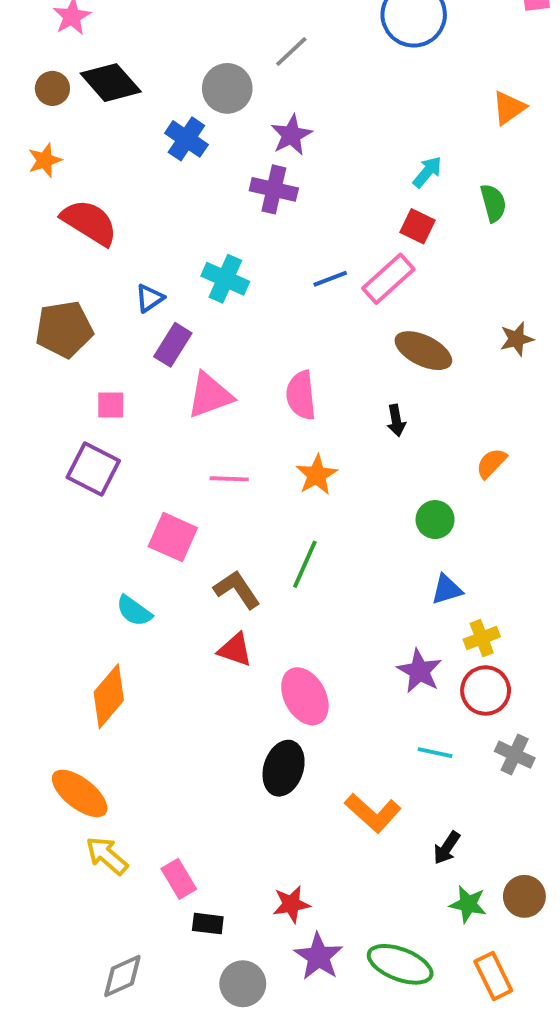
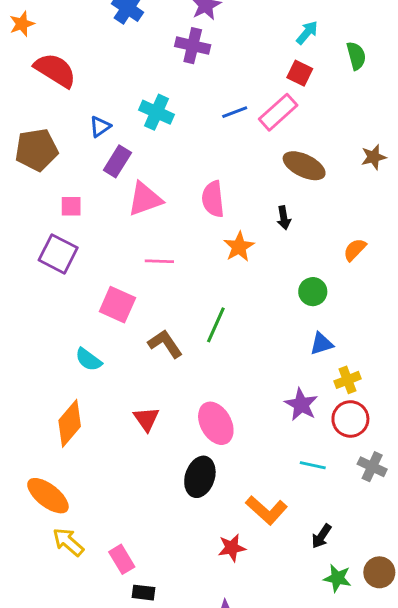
orange star: (317, 475) -> (239, 247), moved
red triangle: (235, 650) -> (146, 419), moved, turned 36
red star: (291, 904) -> (232, 548), moved

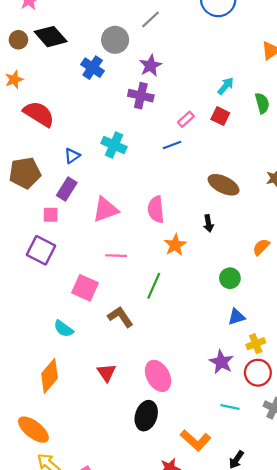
pink rectangle: (278, 112) -> (186, 119), moved, size x0.6
purple rectangle: (117, 161) -> (67, 189), moved
green line: (216, 325) -> (154, 286), moved

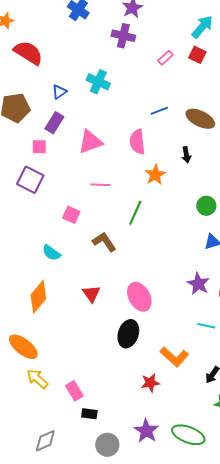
cyan arrow: (226, 86) -> (202, 27), size x1.4
blue line: (172, 145) -> (159, 111), moved
pink square: (85, 288) -> (71, 215), size x0.7

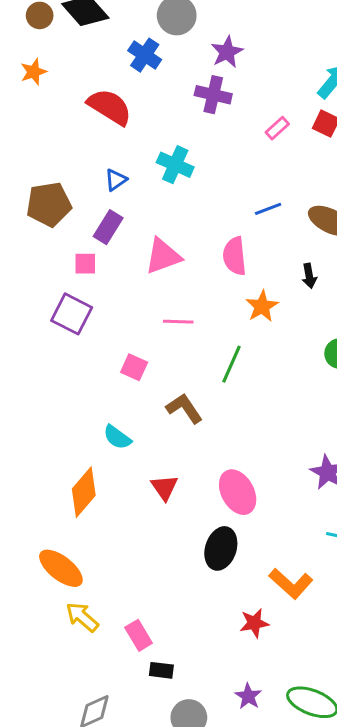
red semicircle: (28, 53) -> (110, 107), moved
cyan semicircle: (51, 253) -> (117, 437), moved
purple star: (146, 431) -> (248, 696), size x0.7

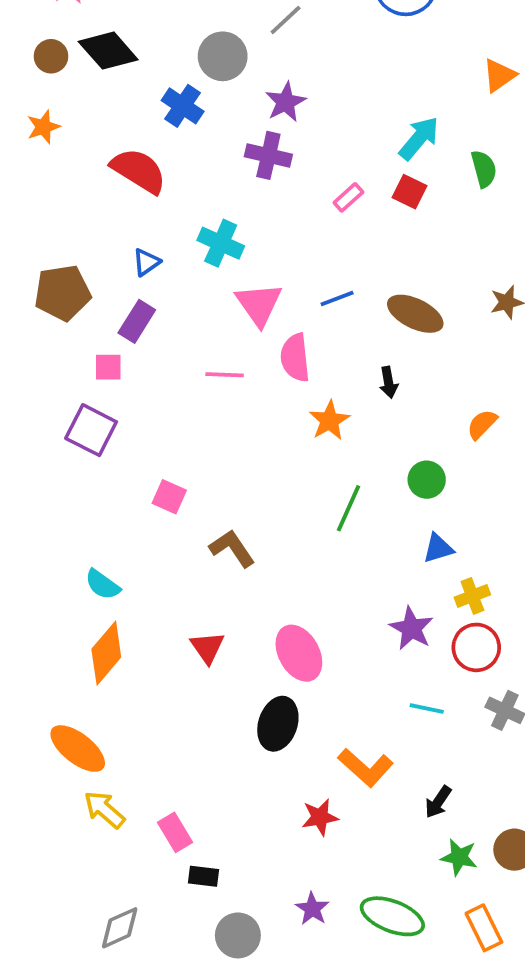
pink triangle: (163, 256) -> (259, 304), moved, turned -45
pink line: (178, 322) -> (225, 375), moved
green line: (232, 364) -> (348, 508), moved
cyan semicircle: (117, 437) -> (102, 585), moved

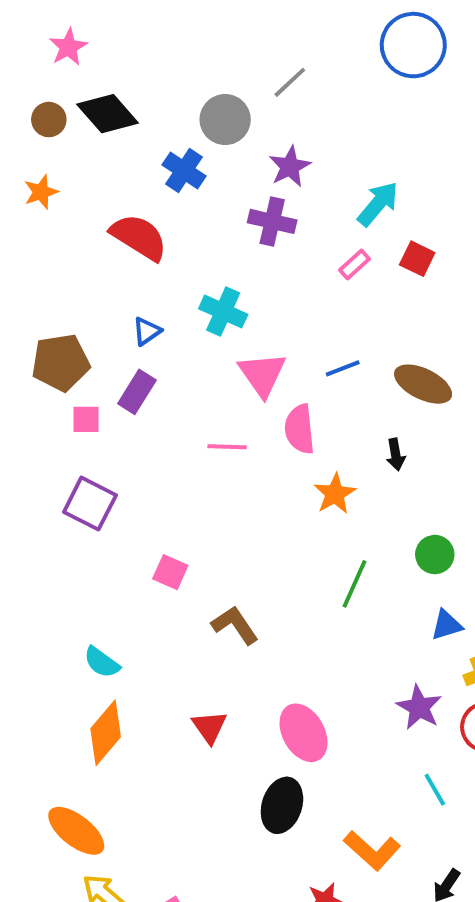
cyan arrow: (419, 138) -> (378, 204), moved
pink square: (108, 367) -> (86, 419), moved
cyan line: (427, 708) -> (435, 790), turned 48

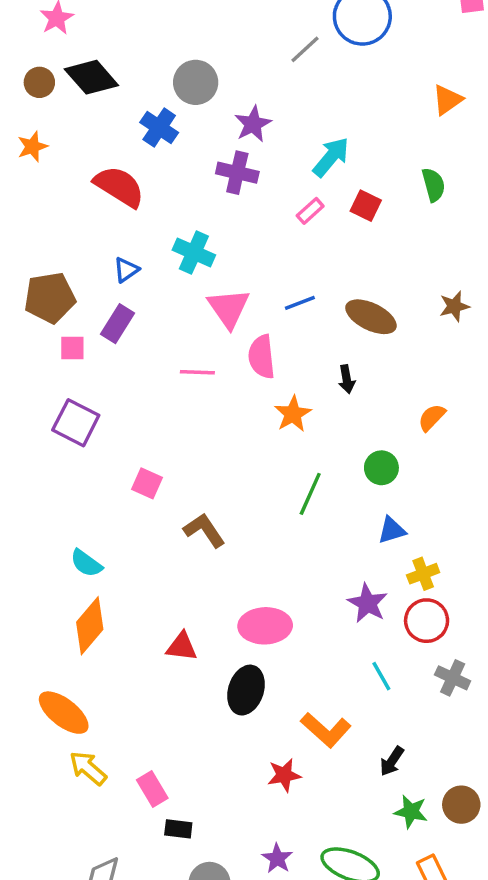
gray line: (290, 82) -> (305, 49), moved
red triangle: (209, 727) -> (182, 647), moved, turned -48
pink ellipse: (304, 733) -> (265, 626), turned -63

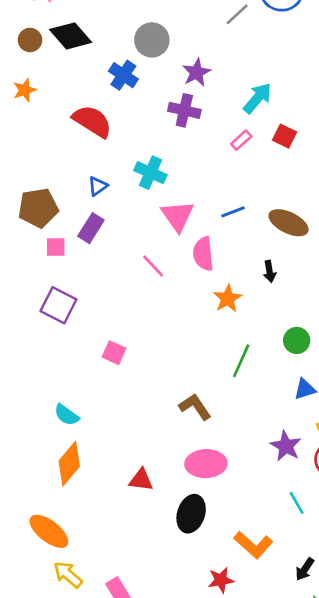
pink line: (197, 372) -> (153, 266), turned 45
brown L-shape: (204, 530) -> (195, 407), moved

